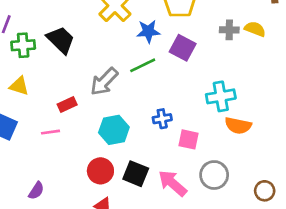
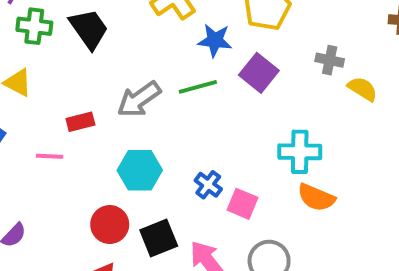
yellow semicircle: (255, 29) -> (363, 89), moved
blue cross: (162, 119) -> (208, 185), moved, turned 36
black square: (136, 174) -> (159, 238), turned 35

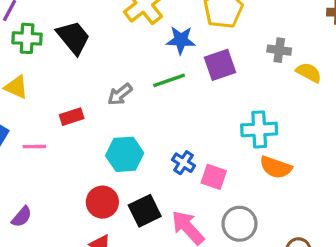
purple square: (259, 73) -> (220, 65), turned 36
gray arrow: (139, 99) -> (120, 94), size x0.7
pink line: (50, 156) -> (34, 147), moved

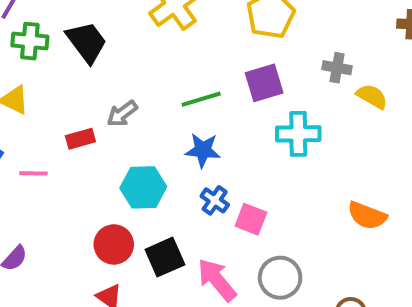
blue star: (181, 40) -> (203, 150), moved
gray arrow: (120, 94) -> (122, 114), moved
cyan cross: (259, 129) -> (298, 134), moved
orange semicircle: (276, 167) -> (367, 216), moved

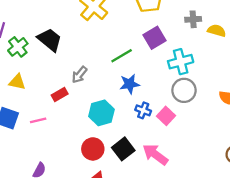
green cross: (30, 41) -> (18, 47), turned -30
pink square: (251, 219) -> (166, 116), turned 36
gray circle: (280, 278) -> (184, 90), moved

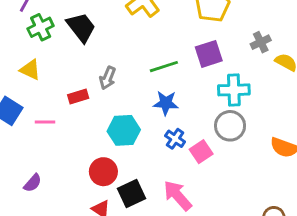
gray cross: (193, 19) -> (261, 42), turned -35
gray arrow: (79, 75) -> (108, 78), turned -30
black square: (123, 149) -> (131, 194), moved

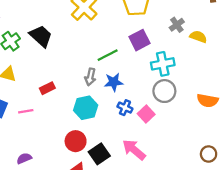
gray arrow: (108, 78) -> (90, 77), moved
purple semicircle: (33, 183) -> (24, 158), turned -144

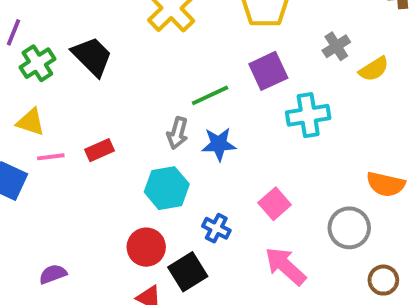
yellow semicircle: (198, 37) -> (374, 69), turned 126
gray circle: (164, 91) -> (349, 228), moved
blue cross: (125, 108) -> (216, 228), moved
pink line: (26, 111) -> (51, 157), moved
pink arrow: (134, 150) -> (285, 266), moved

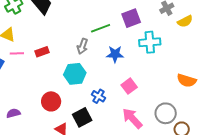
blue star: (219, 144) -> (115, 54), moved
gray circle: (349, 228) -> (166, 113), moved
red circle: (146, 247) -> (51, 101), moved

